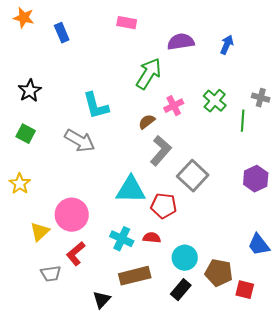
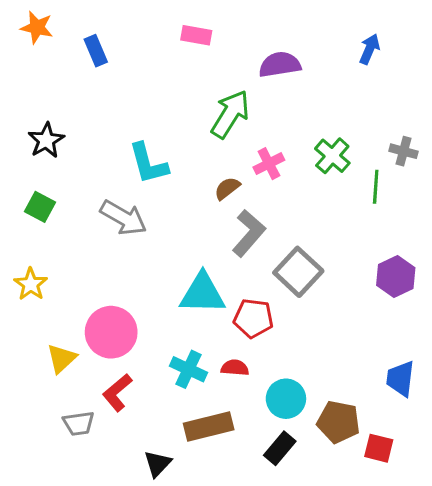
blue arrow: (227, 45) -> (369, 49), moved
blue trapezoid: (259, 245) -> (400, 379), turned 45

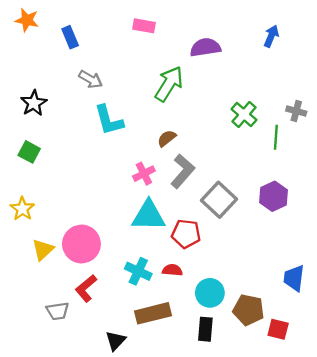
pink cross: (269, 164) -> (144, 174), moved
gray arrow: (124, 218) -> (91, 79), moved, size x0.7
purple hexagon: (396, 276) -> (274, 196), moved
yellow triangle: (62, 358) -> (43, 250), moved
black rectangle: (280, 448) -> (205, 329), turned -35

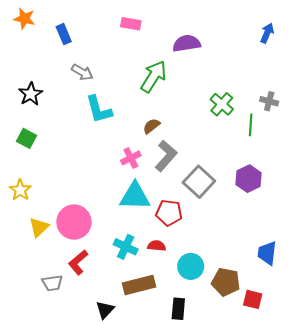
blue arrow: (271, 36) -> (267, 33), moved
black rectangle: (205, 329) -> (178, 309), moved

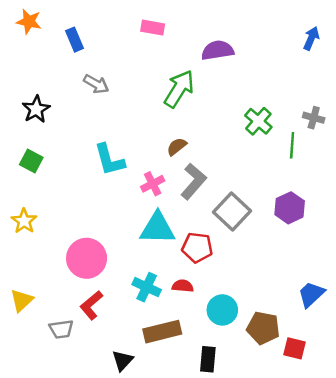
cyan L-shape: (99, 109) -> (109, 160), moved
yellow triangle: (39, 227) -> (22, 300), moved
blue trapezoid: (267, 253) -> (311, 294), turned 40

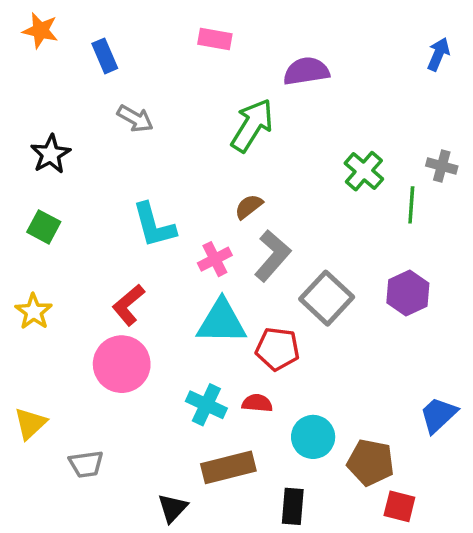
red L-shape: (91, 305) -> (128, 305), moved
red square: (294, 348) -> (399, 506), moved

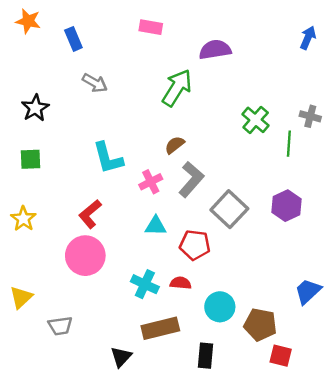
green square: (44, 227) -> (31, 159), turned -30
cyan triangle: (222, 322) -> (156, 226), size x0.6

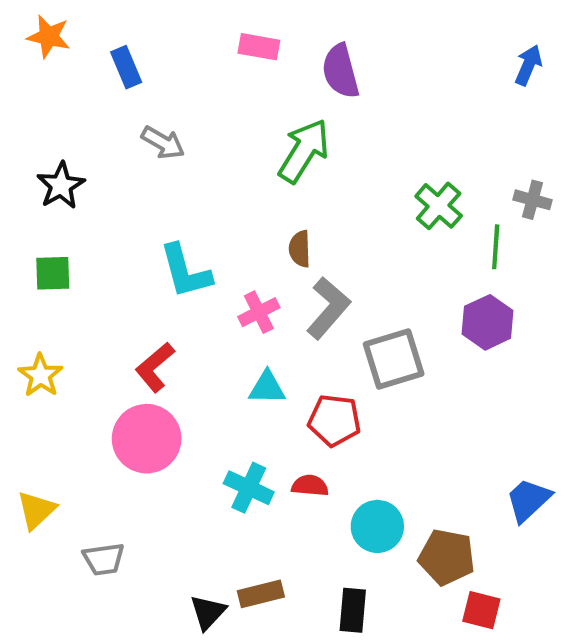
purple semicircle: (215, 50) -> (341, 71), moved, turned -96
brown semicircle: (175, 145) -> (300, 249), turned -54
purple hexagon: (286, 206) -> (488, 322), moved
gray square: (229, 209) -> (394, 359), turned 30
brown rectangle: (160, 328) -> (261, 594), moved, size x0.7

